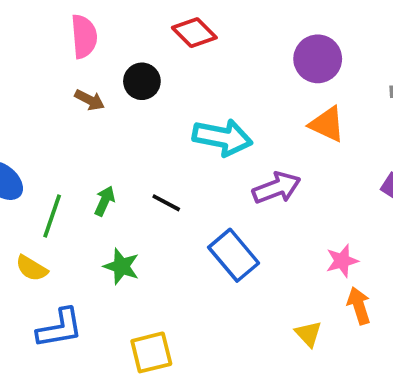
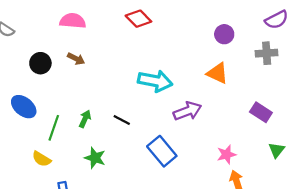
pink semicircle: (84, 36) -> (73, 21), turned -80
purple circle: (318, 59) -> (224, 34), moved, size x0.7
black circle: (142, 81) -> (40, 63), moved

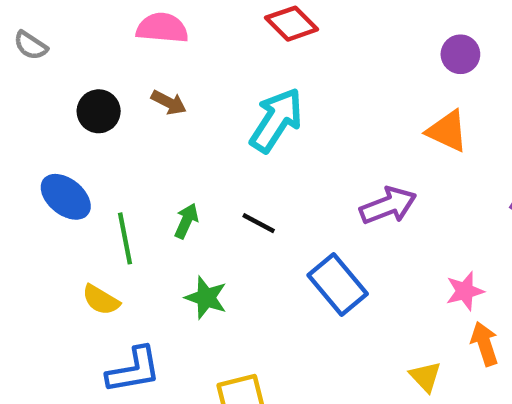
cyan arrow: (155, 81) -> (276, 120), moved, turned -68
green line: (54, 128) -> (125, 238), turned -30

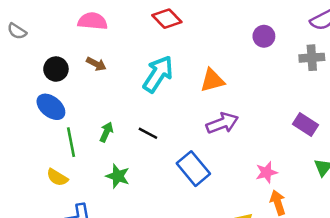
orange triangle: (447, 131) -> (212, 80), moved, turned -40
blue ellipse: (66, 197) -> (51, 107), moved

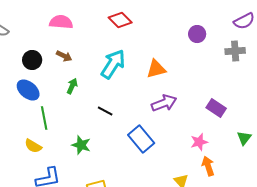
purple rectangle: (306, 124) -> (216, 108), moved
green arrow: (106, 132) -> (72, 86), moved

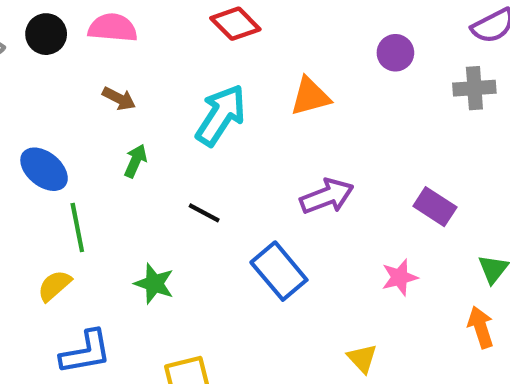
black circle: (32, 60) -> (46, 34), moved
orange triangle: (156, 69) -> (310, 96), moved
yellow semicircle: (33, 146) -> (54, 286), turned 108
orange arrow: (208, 166) -> (481, 327), moved

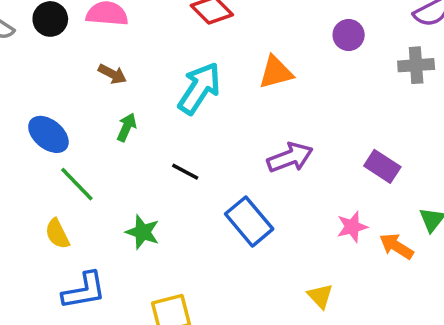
green line: (77, 227) -> (77, 184), turned -33
yellow semicircle: (54, 286) -> (57, 234), turned -76
orange arrow: (481, 327) -> (397, 246), moved, turned -40

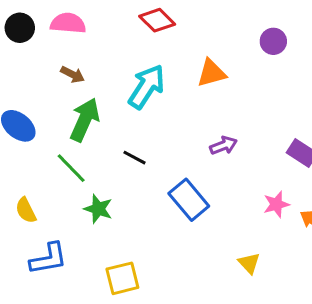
green arrow: (127, 127) -> (85, 120), size x1.8
purple arrow: (290, 157) -> (224, 145), size x0.7
green line: (77, 184) -> (71, 168), moved

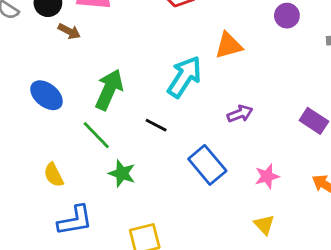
brown arrow: (73, 75) -> (69, 31), moved
cyan arrow: (147, 87) -> (185, 77), moved
pink star: (276, 204) -> (267, 176), moved

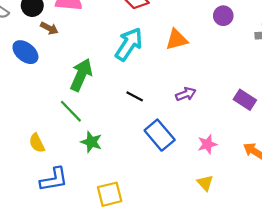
cyan arrow: (185, 77) -> (129, 44), moved
blue ellipse: (47, 95) -> (25, 52), moved
black line: (156, 125) -> (135, 96), moved

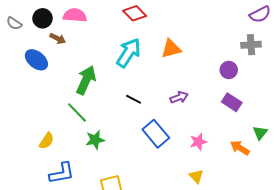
purple circle: (223, 16) -> (229, 70), moved
green star: (91, 142) -> (95, 140), turned -30
yellow semicircle: (37, 143) -> (47, 141), turned -120

